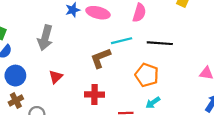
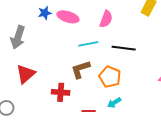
brown L-shape: (100, 58) -> (81, 69), moved
red triangle: (56, 77) -> (26, 74), size x1.5

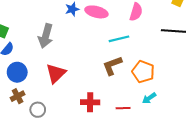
black line: (124, 48) -> (173, 31), moved
red cross: (61, 92) -> (90, 102), moved

